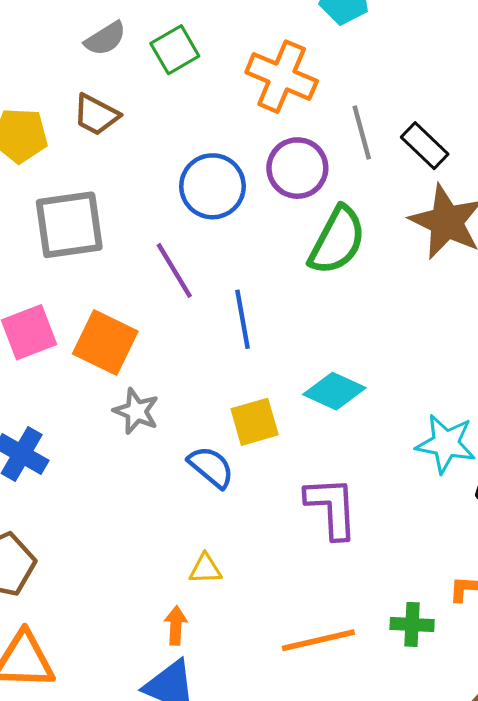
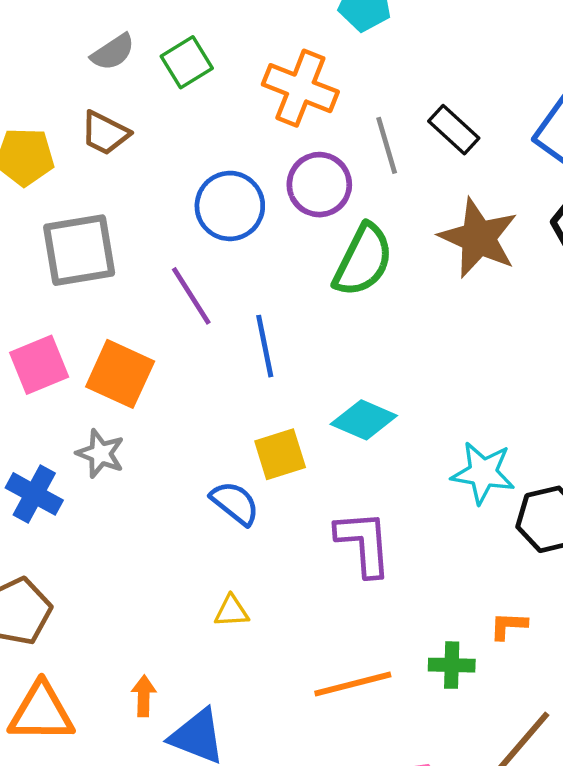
black rectangle: (425, 146) -> (454, 130), moved
gray star: (136, 411) -> (100, 454), moved
orange arrow: (176, 626) -> (144, 696), moved

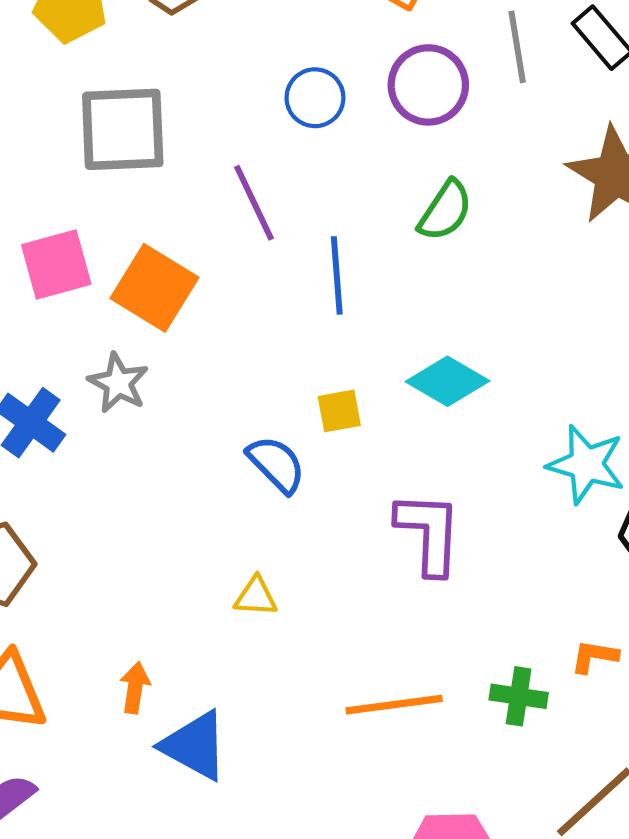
blue circle: (230, 206) -> (315, 98), size x0.7
green semicircle: (363, 260) -> (445, 211), moved, size x0.7
yellow square: (280, 454) -> (339, 411), size x0.7

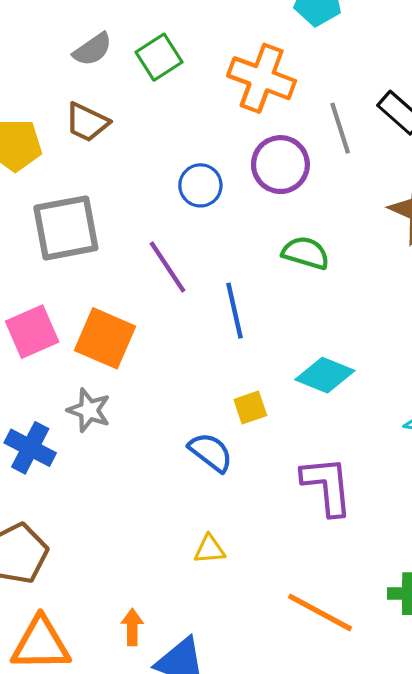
green semicircle: (445, 211) -> (306, 253), turned -99
orange line: (394, 705) -> (320, 612), turned 44

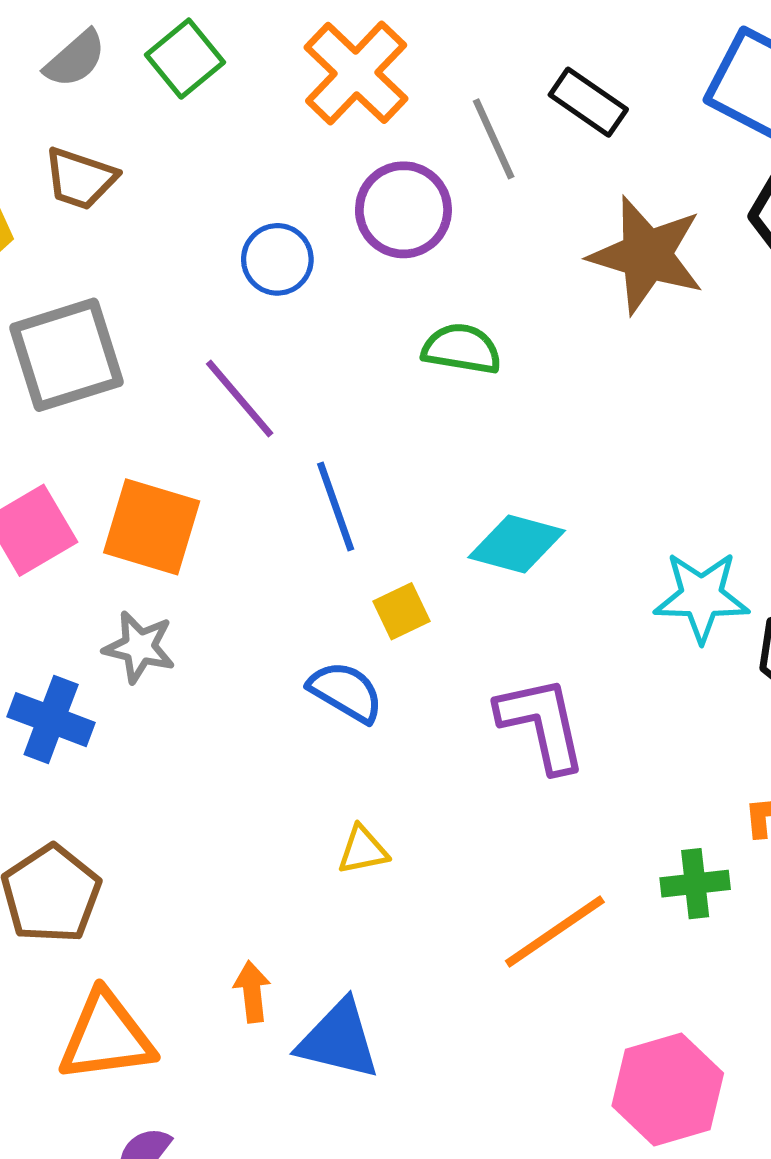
orange cross: (262, 78) -> (356, 73), turned 30
blue line: (234, 311) -> (336, 506), moved
orange line: (320, 612) -> (555, 931), turned -56

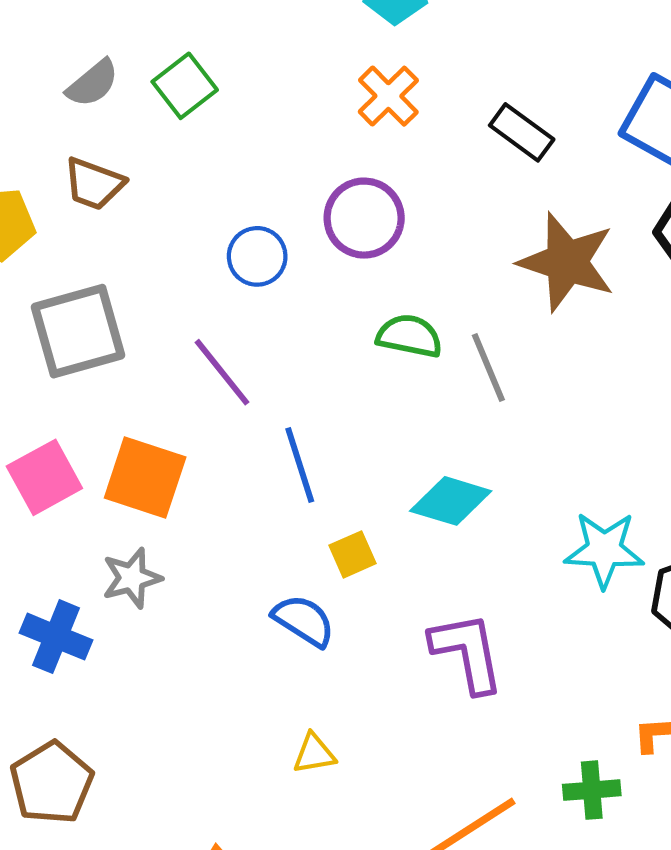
orange cross: (356, 73) -> (388, 96), moved, size x0.7
gray line: (494, 139) -> (488, 367), moved
gray star: (139, 647) -> (132, 578), turned -30

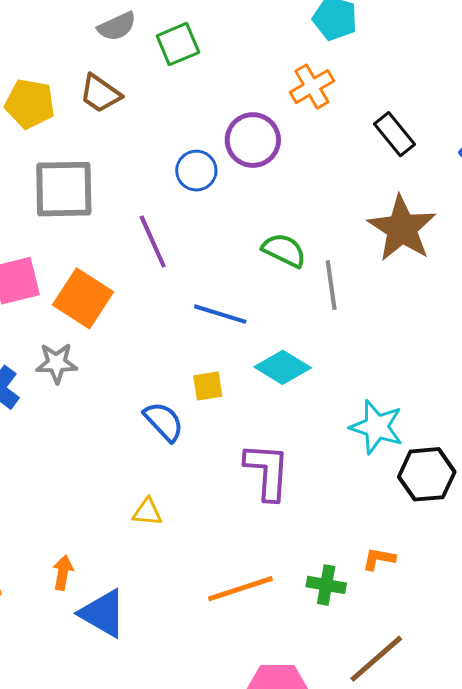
purple circle: (364, 218) -> (253, 140), moved
blue line: (300, 465) -> (220, 314), moved, turned -70

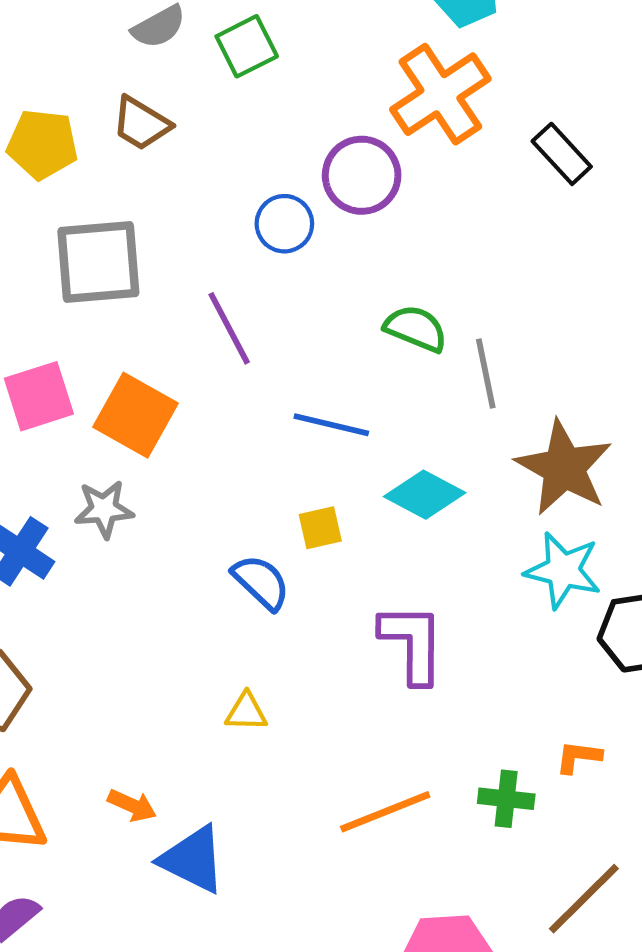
orange cross: (312, 87) -> (440, 94), size x1.6
brown star: (402, 228) -> (564, 468), moved
orange arrow: (63, 573) -> (132, 805), turned 108

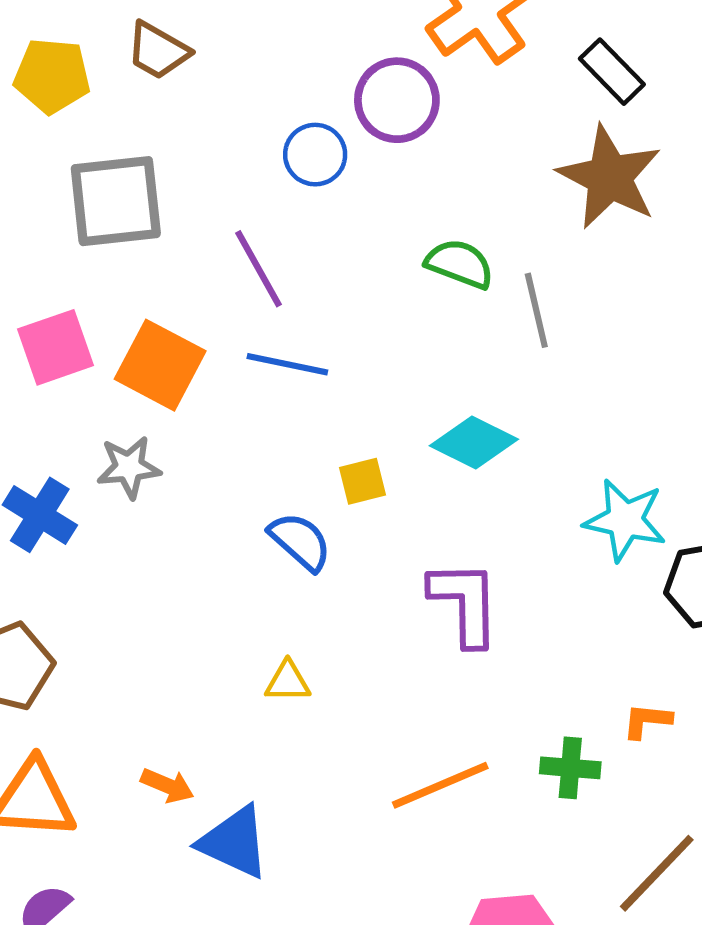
blue line: (331, 425) -> (287, 364), moved
brown star: (564, 468) -> (609, 177), moved

